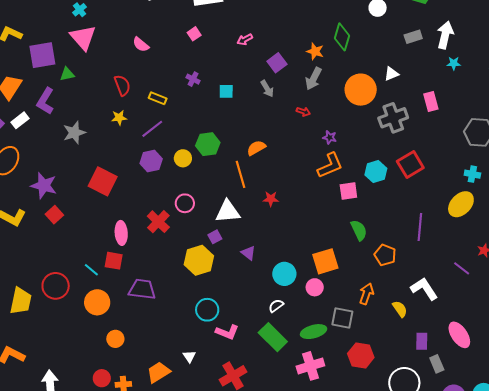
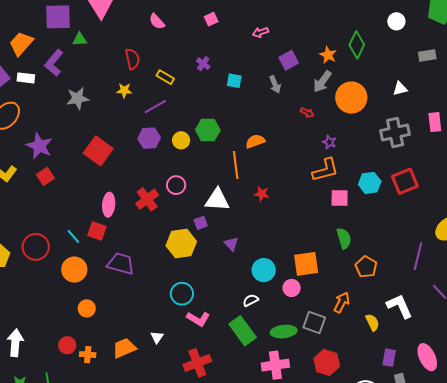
orange circle: (361, 90) -> (351, 98), moved
white rectangle: (20, 120) -> (26, 78), turned 36
purple line: (420, 227) -> (418, 256), moved

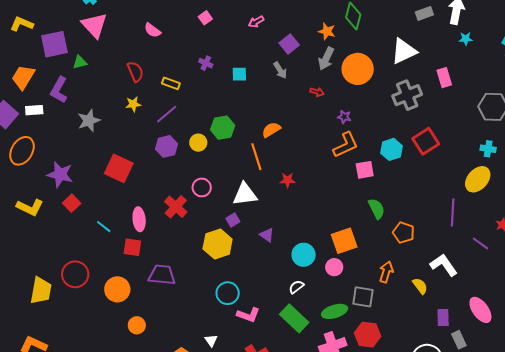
white triangle: (400, 89) -> (404, 51), size x1.8
cyan line: (73, 236) -> (104, 227), moved
red hexagon: (327, 362) -> (368, 335), moved

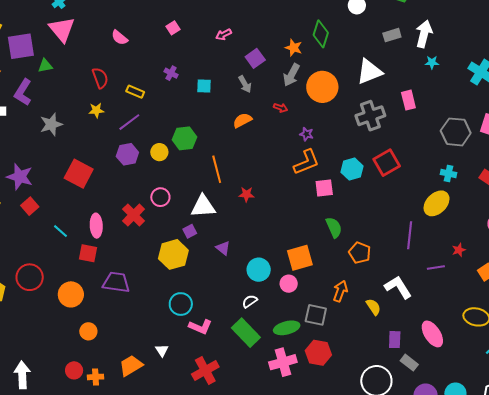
orange semicircle: (271, 130) -> (242, 120), moved
purple line: (480, 243) -> (436, 268), turned -48
gray rectangle: (459, 340) -> (409, 363), turned -30

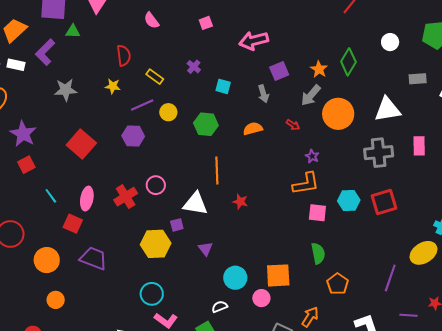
pink arrow: (224, 34) -> (254, 41), size x1.8
green hexagon: (184, 138) -> (206, 124), moved
yellow circle: (159, 152) -> (168, 112), moved

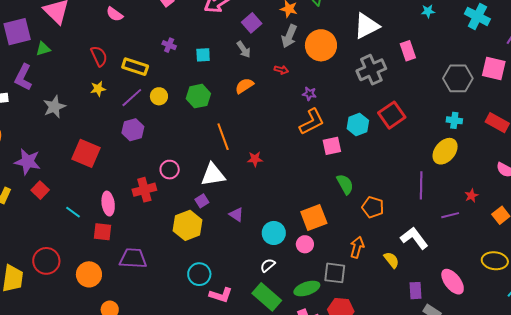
yellow rectangle: (155, 77) -> (135, 67), size x1.4
red cross: (126, 197) -> (144, 190), turned 35

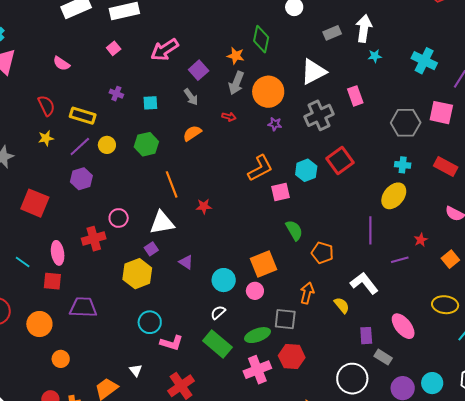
purple star: (309, 94) -> (275, 124), moved

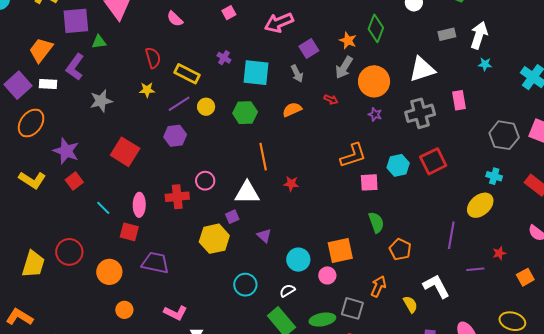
cyan square: (150, 103) -> (256, 73), size x1.8
cyan circle: (150, 322) -> (245, 285), moved
pink L-shape: (172, 343) -> (175, 313), moved

